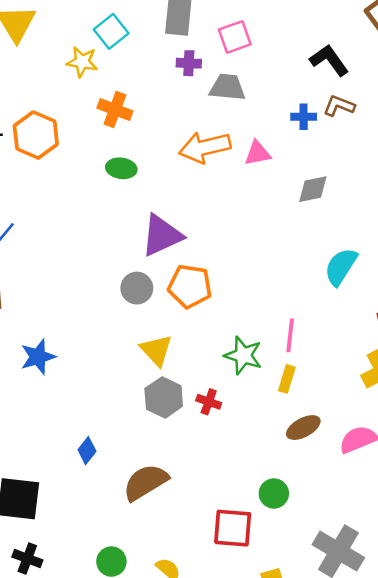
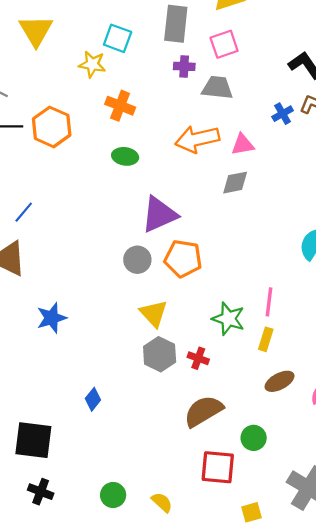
cyan square: (111, 31) -> (118, 38), turned -32
blue cross: (304, 117) -> (283, 114), turned -30
gray diamond: (313, 189) -> (235, 183), moved
brown semicircle: (146, 482) -> (203, 411), moved

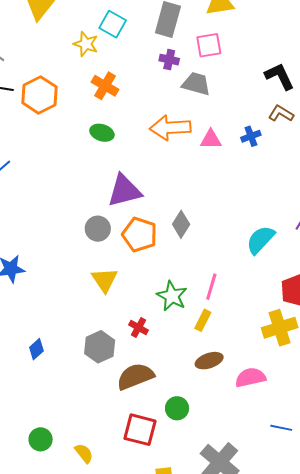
blue cross: (283, 114) -> (251, 136), moved
gray diamond: (235, 183) -> (181, 224), moved, turned -56
gray hexagon: (160, 354) -> (100, 347), moved

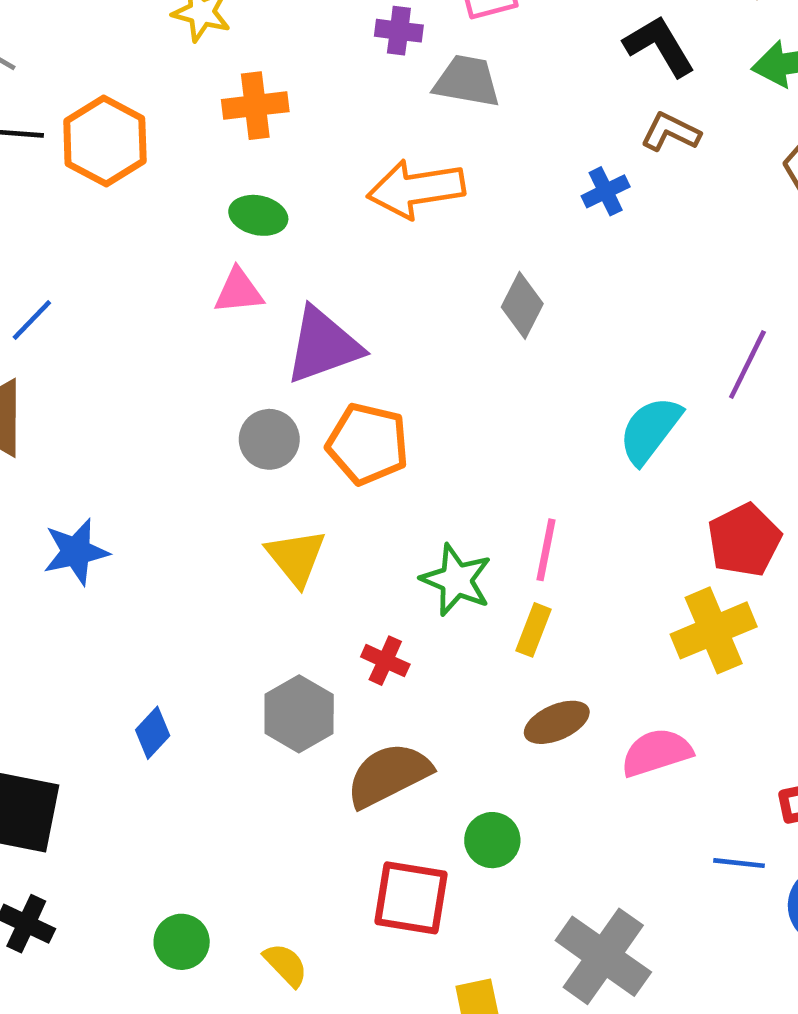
orange cross: (105, 86) -> (255, 106), turned -32
pink triangle: (211, 139) -> (239, 291), moved
gray diamond: (181, 224) -> (522, 305), moved

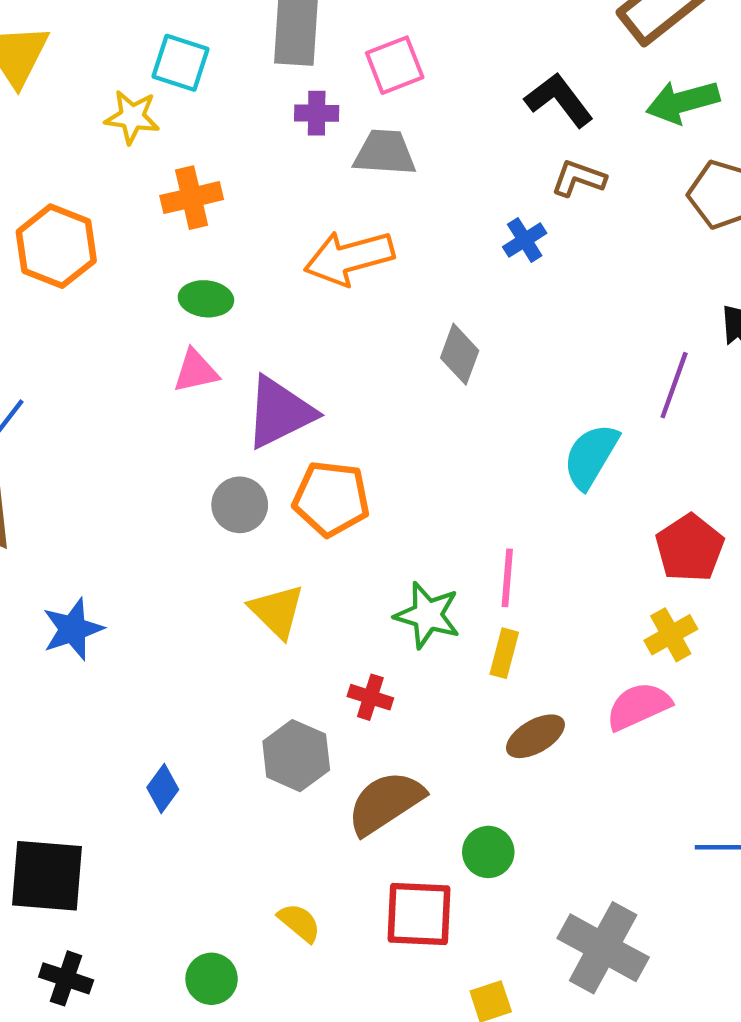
yellow cross: (714, 630) -> (671, 635), size x0.7
pink semicircle: (656, 753) -> (638, 706), moved
yellow semicircle: (286, 965) -> (299, 923), moved

